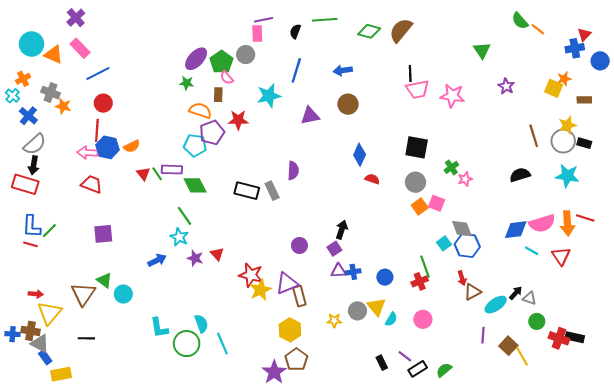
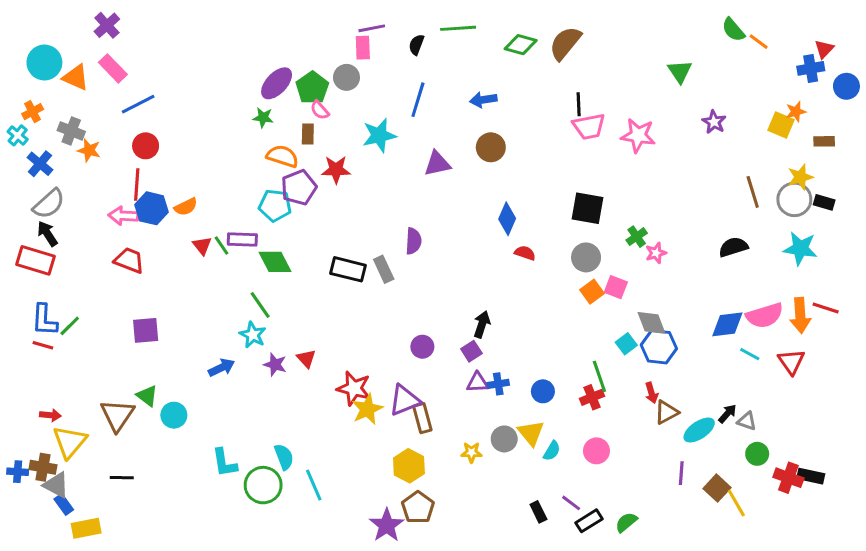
black arrow: (34, 165) -> (47, 234), turned 138

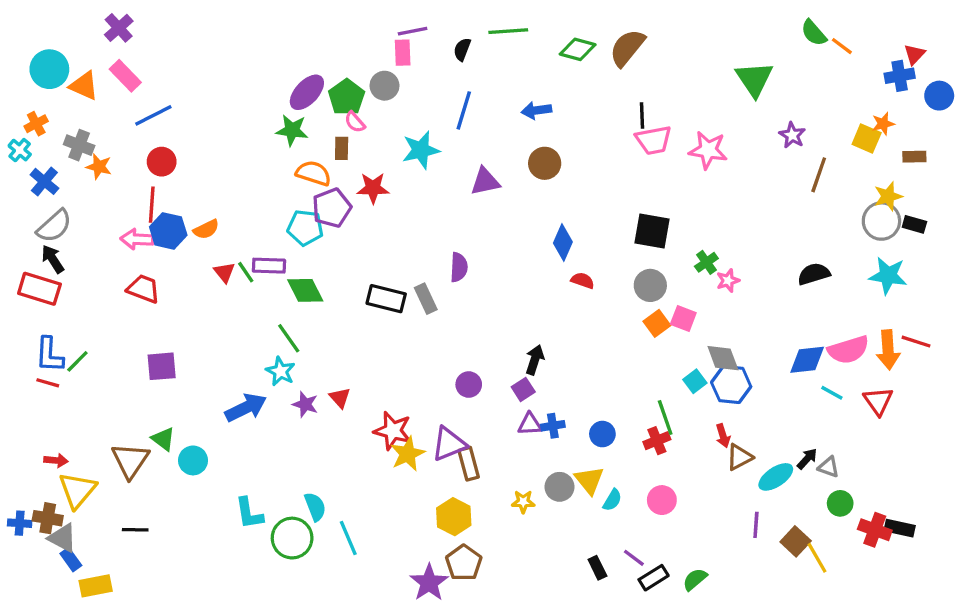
green triangle: (680, 71) -> (754, 79), size x1.4
green star: (263, 118) -> (292, 130), size x1.4
brown line: (753, 192) -> (819, 175), moved, turned 36
blue arrow: (221, 368) -> (246, 408), size x1.4

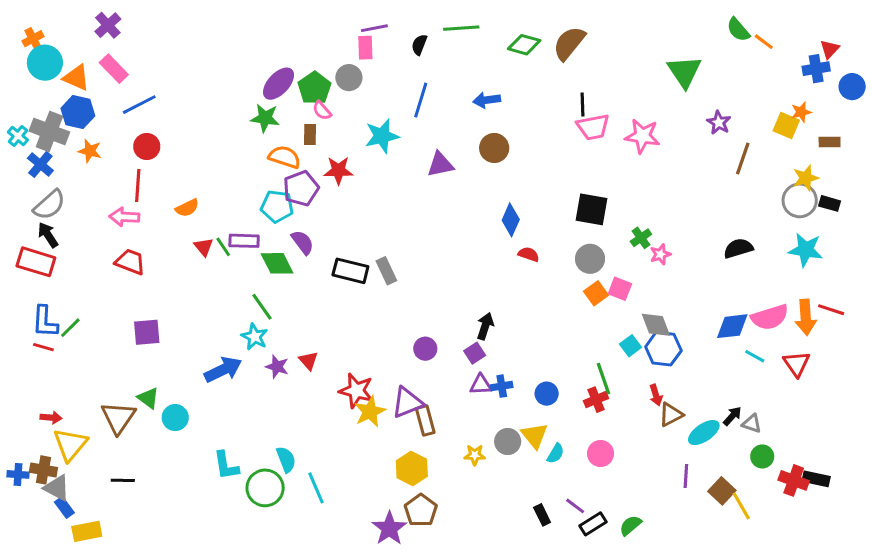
orange cross: (36, 124) -> (33, 39), moved
gray cross: (79, 145) -> (49, 132), moved, size x1.4
blue hexagon: (168, 231) -> (78, 112), moved
purple semicircle: (459, 267) -> (302, 242), moved, turned -40

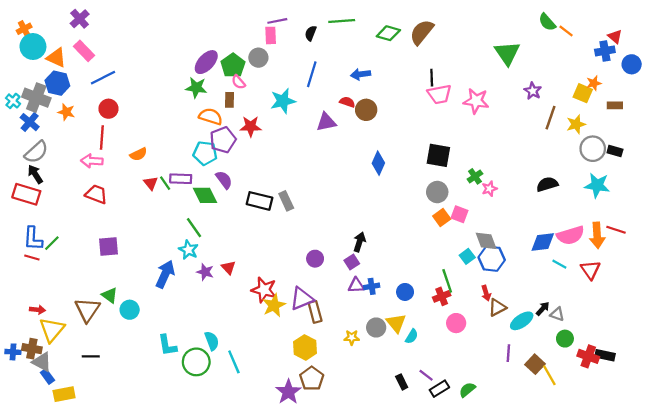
red triangle: (830, 49) -> (615, 37), turned -32
yellow star: (806, 178) -> (576, 124), moved
red semicircle: (529, 254) -> (347, 102), moved
blue arrow: (223, 370) -> (165, 274), turned -40
pink circle: (601, 453) -> (456, 323), moved

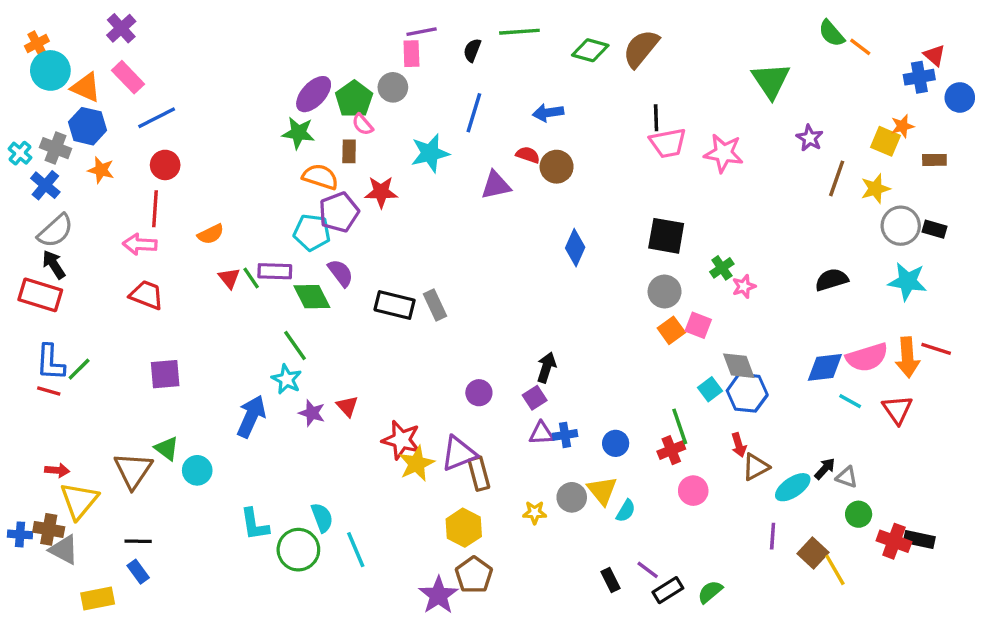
gray cross: (36, 98) -> (55, 148), size x0.7
blue rectangle: (47, 376) -> (138, 572), moved

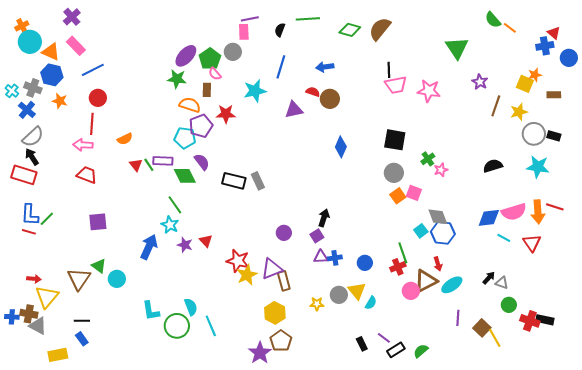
brown triangle: (756, 467) -> (426, 281), moved, size x1.4
cyan ellipse: (793, 487) -> (452, 285), moved

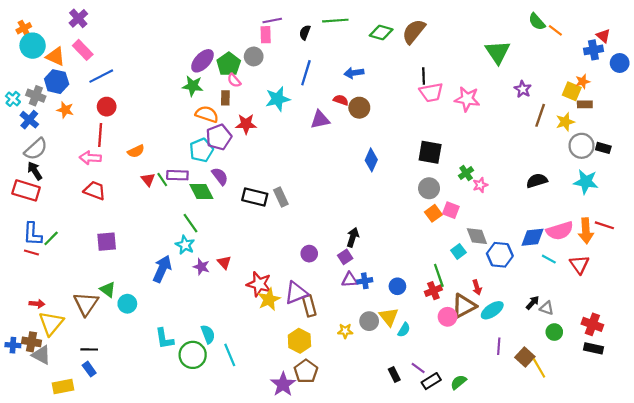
brown rectangle: (554, 95) -> (585, 104), moved
cyan pentagon: (185, 138) -> (201, 150), turned -30
blue hexagon: (443, 233) -> (500, 255), moved
red cross: (530, 321) -> (592, 324), moved

